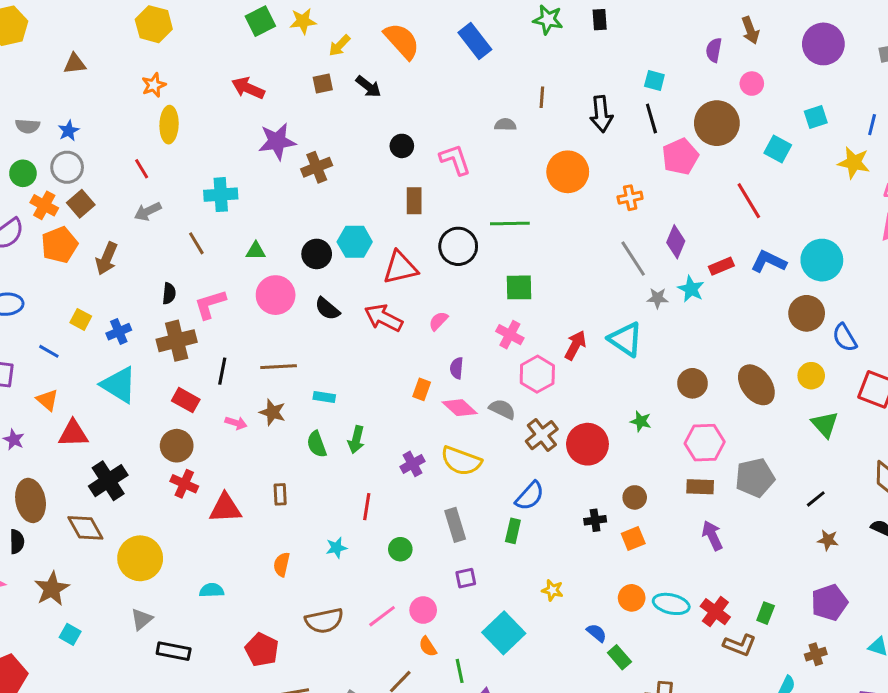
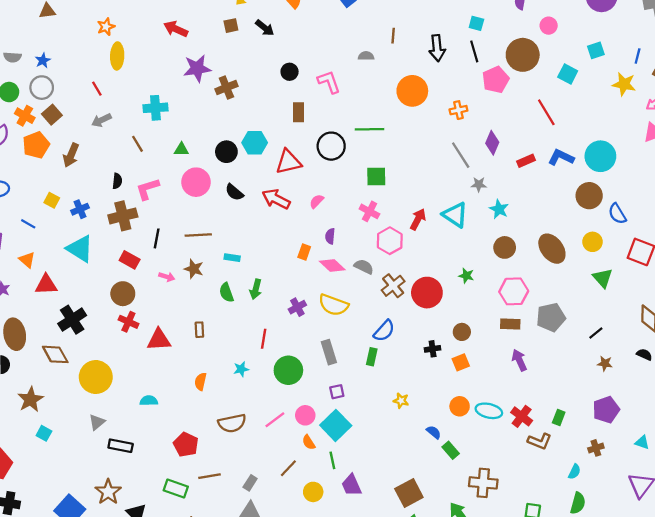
cyan star: (691, 289) -> (499, 209), moved
green circle: (400, 549) -> (288, 370), size x1.6
cyan square: (504, 633) -> (336, 425), moved

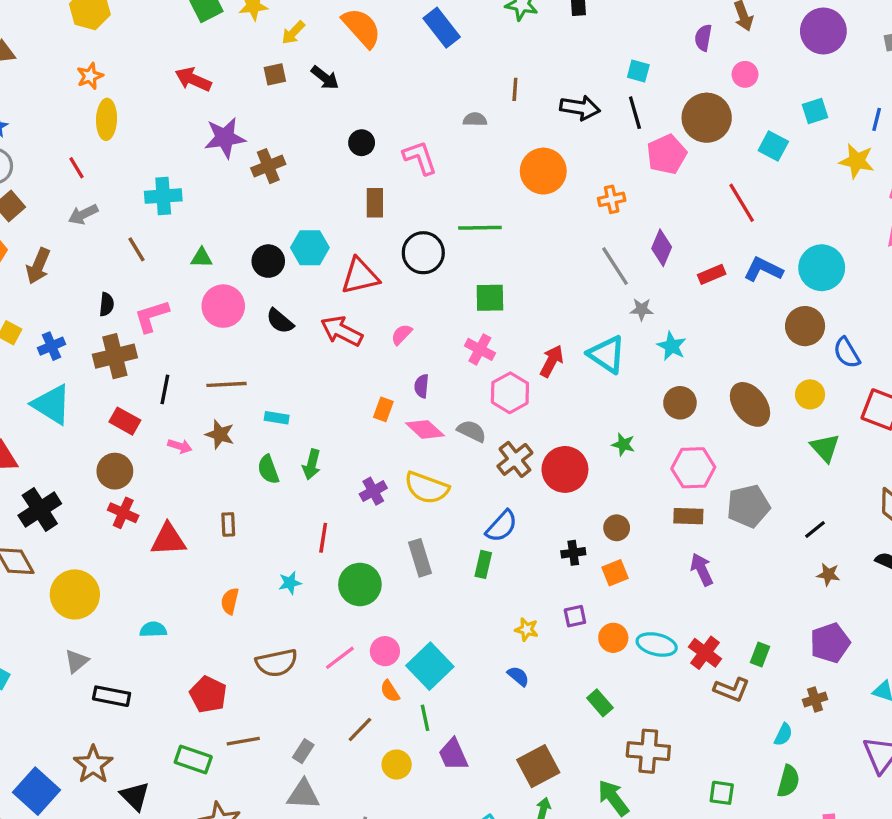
black arrow: (437, 48) -> (580, 108), turned -75
purple square: (337, 392) -> (575, 616), moved
blue semicircle: (434, 432) -> (518, 676), moved

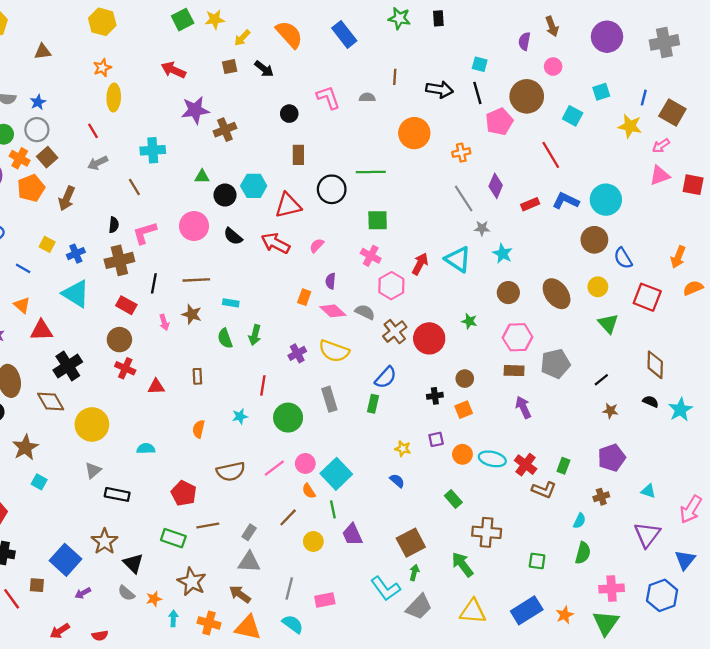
pink L-shape: (420, 158) -> (328, 98), moved
green triangle: (202, 258) -> (202, 177), moved
pink arrow: (180, 446) -> (164, 322), turned 56
red triangle: (168, 539) -> (156, 387), size x0.7

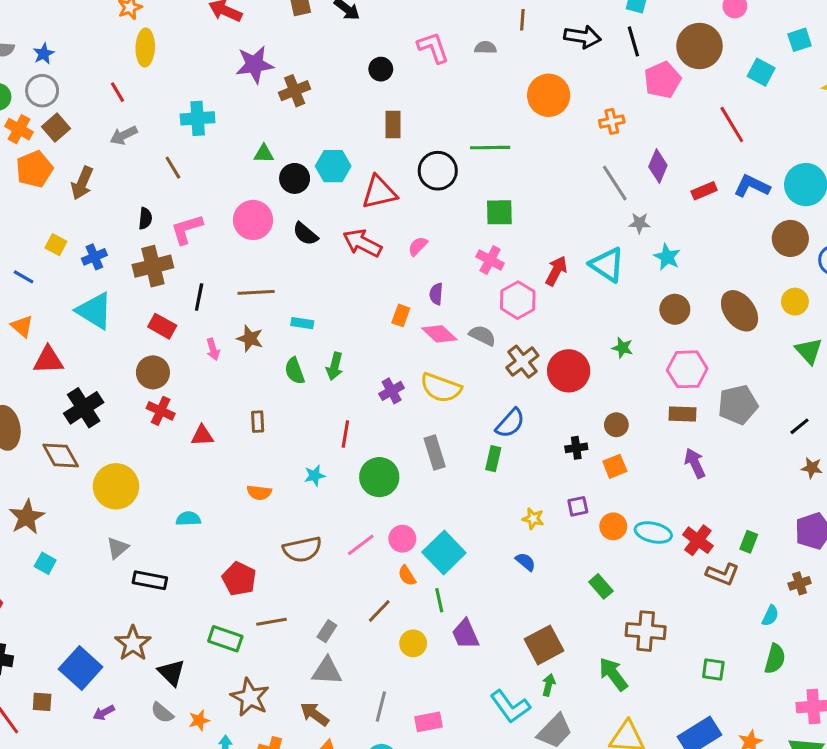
orange semicircle: (199, 429) -> (259, 492), turned -96

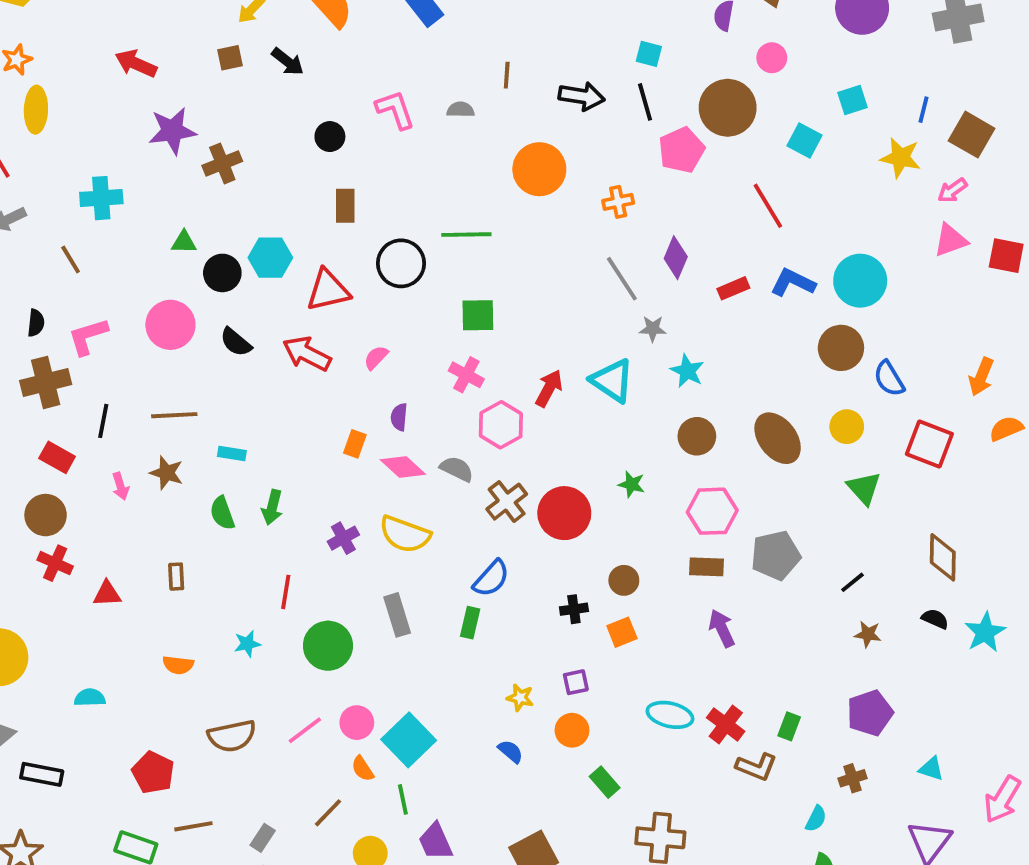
orange circle: (613, 526) -> (572, 730), moved

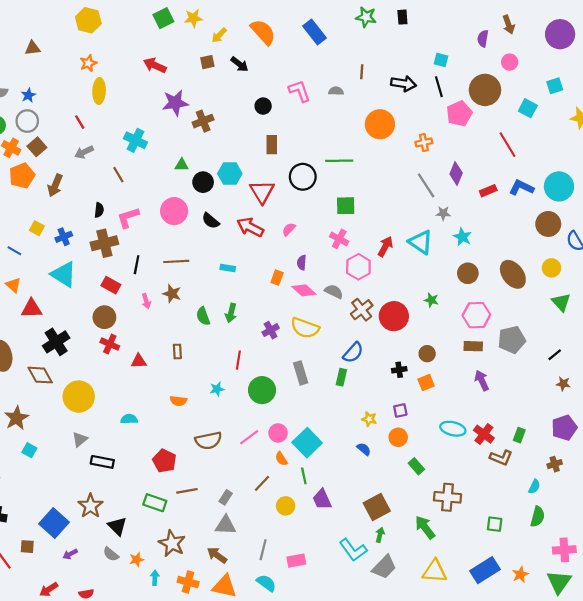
cyan cross: (101, 198) -> (136, 140), turned 30
red triangle: (328, 290) -> (262, 192), turned -48
cyan rectangle: (232, 454) -> (228, 268), moved

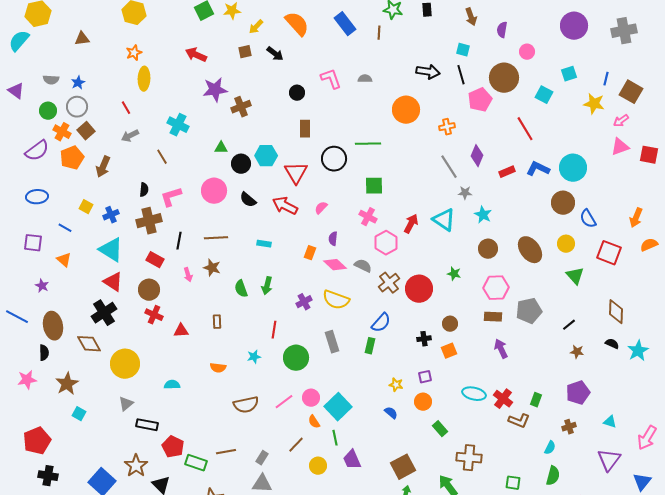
brown arrow: (509, 25) -> (471, 17), moved
brown line: (362, 72) -> (379, 33), moved
red triangle: (32, 309) -> (113, 282), moved, turned 35
red pentagon: (164, 461) -> (173, 447), moved

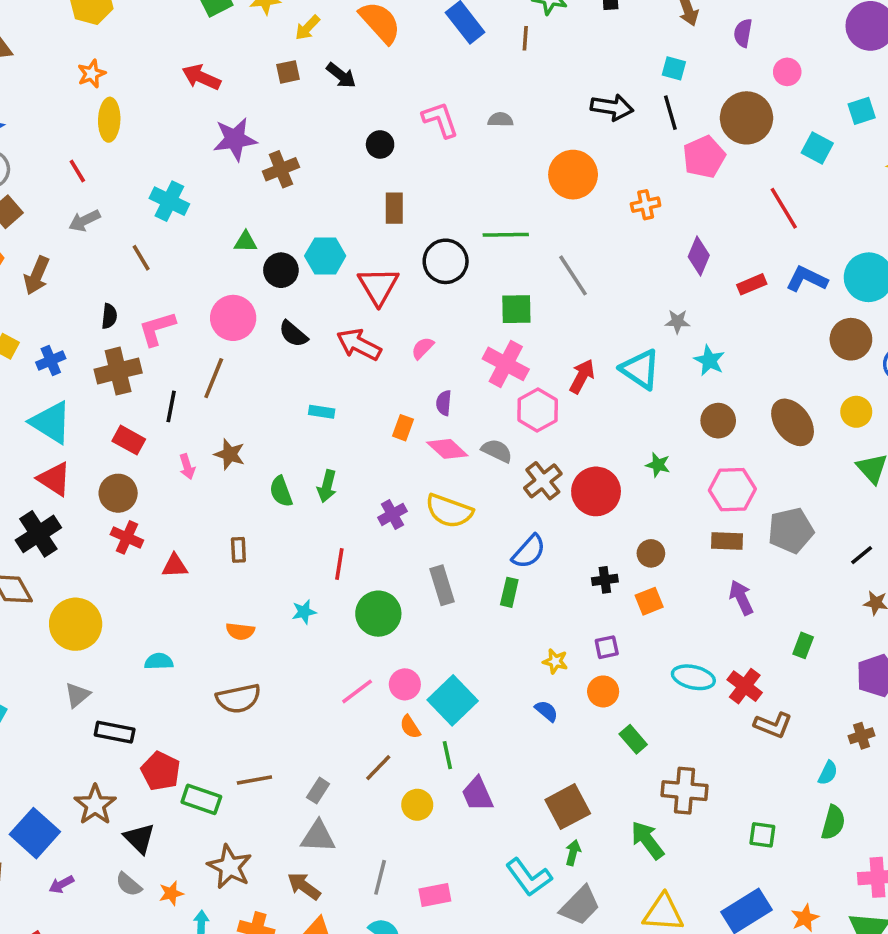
gray line: (449, 167) -> (573, 275), moved
pink cross: (368, 217) -> (506, 364), size x1.4
brown line: (216, 238) -> (214, 378), moved, turned -65
green rectangle: (536, 400) -> (803, 645), moved
brown semicircle: (246, 405) -> (238, 699), moved

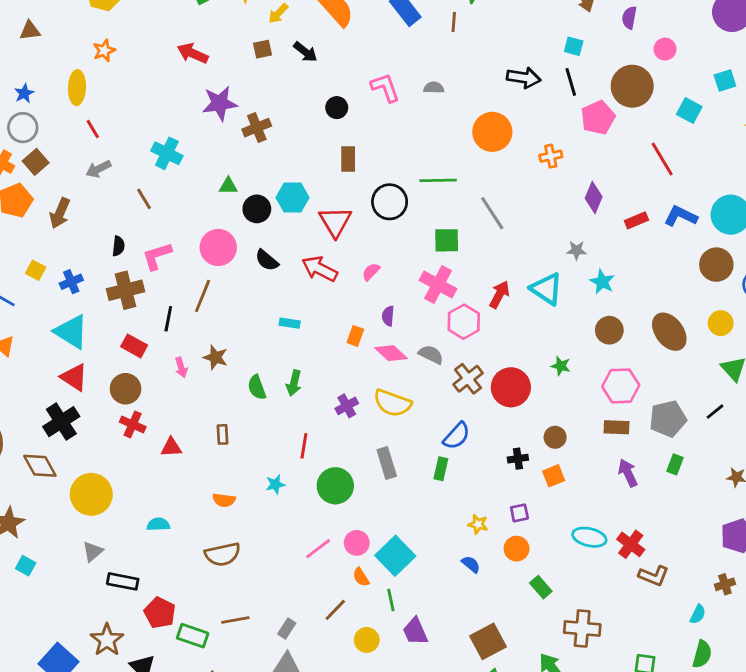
yellow ellipse: (109, 120) -> (77, 88), moved
black line: (862, 555) -> (715, 412), moved
green rectangle: (803, 645) -> (675, 464), moved

